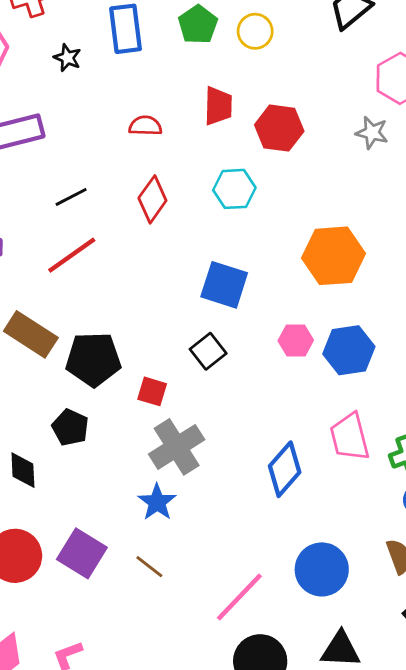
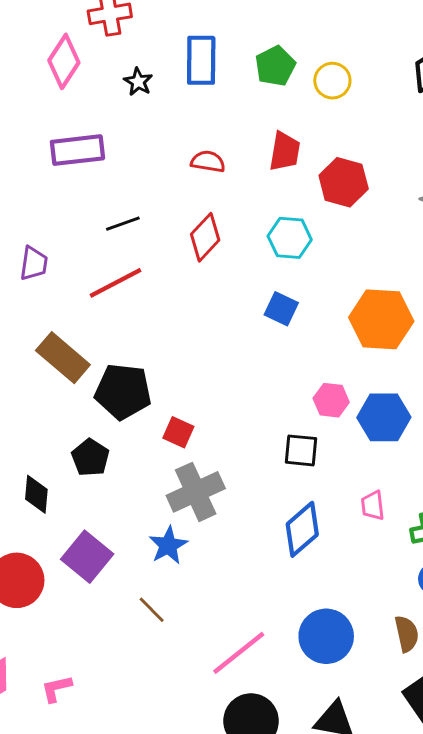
blue square: (224, 285) -> (281, 309), moved, size x0.7
black square: (208, 351) -> (301, 450), moved, turned 36
pink trapezoid: (350, 437) -> (373, 506), size x0.6
purple square: (82, 553) -> (87, 557), moved

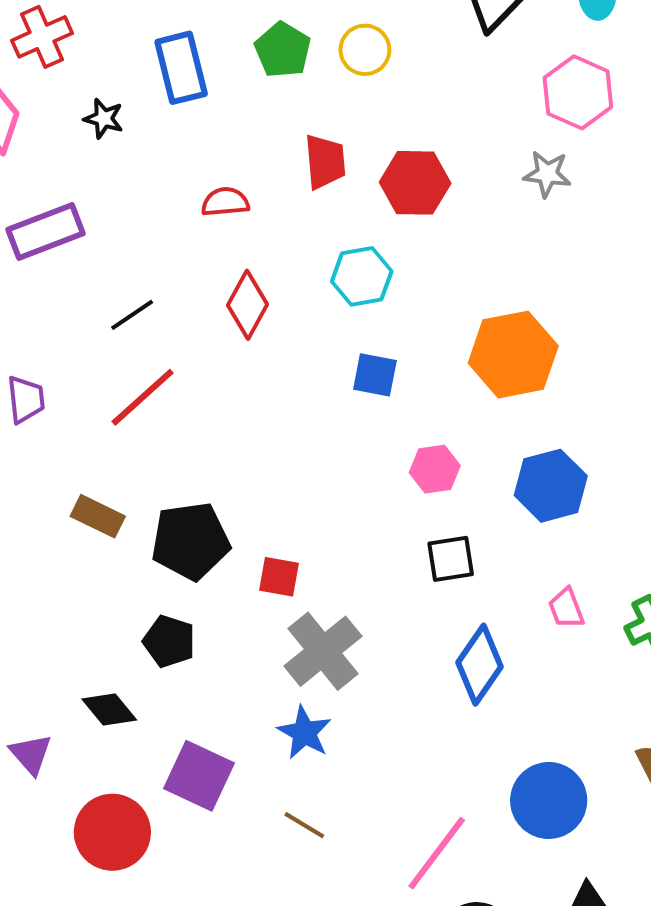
brown rectangle: (63, 358) -> (98, 516), size x0.7
pink hexagon: (331, 400) -> (435, 469), moved
black diamond: (36, 494) -> (109, 709), turned -30

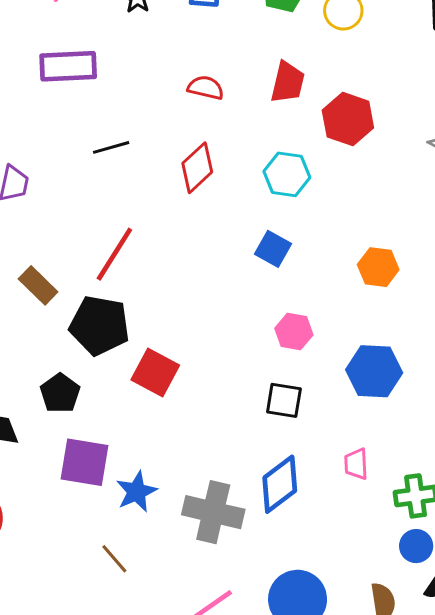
orange hexagon: (513, 355) -> (378, 267), size x0.6
red line: (143, 397) -> (114, 254), moved, turned -34
red square: (279, 577) -> (155, 373), size x1.4
gray cross: (323, 651) -> (213, 512), moved, turned 34
purple square: (199, 776) -> (84, 462), moved, turned -34

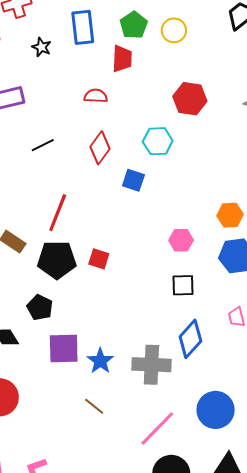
red trapezoid: (288, 82) -> (122, 59), moved
blue square: (273, 249) -> (133, 180), moved
orange hexagon: (378, 267) -> (230, 215), moved
red square: (155, 373) -> (99, 259), moved, size x0.7

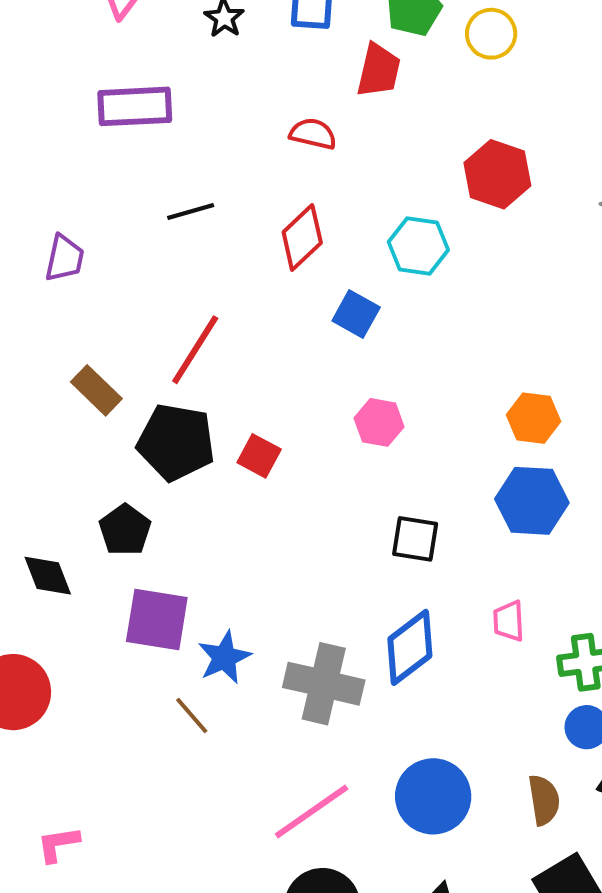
pink hexagon: (181, 240) -> (379, 422), moved
brown line: (94, 406) -> (192, 715), moved

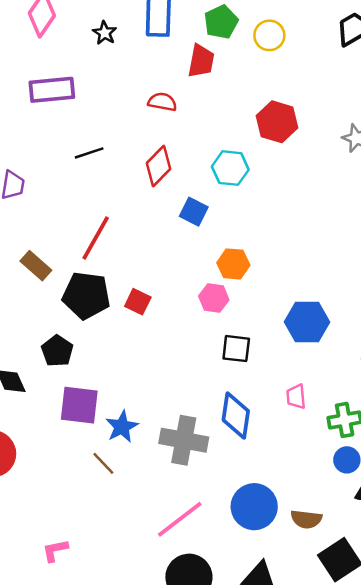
orange hexagon: (533, 418) -> (233, 264), moved
pink hexagon: (379, 422) -> (214, 298), moved
blue diamond: (410, 647) -> (236, 416), turned -42
brown semicircle: (544, 800) -> (306, 519), moved, turned 108
pink L-shape: (58, 844) -> (55, 550), moved

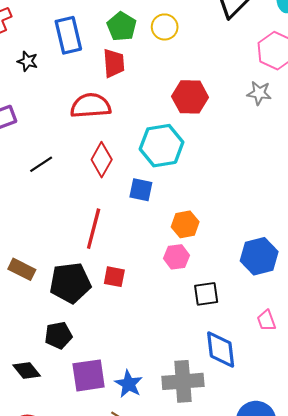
red semicircle: (162, 102) -> (91, 106), size x1.6
cyan hexagon: (230, 168) -> (162, 146), size x1.4
red line: (96, 238) -> (94, 229), moved
black pentagon: (57, 351) -> (58, 335), turned -30

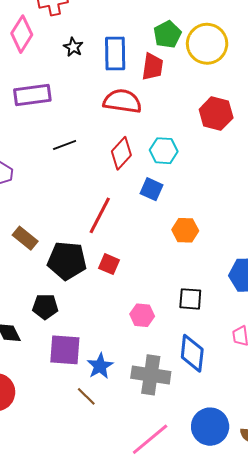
yellow circle: (165, 27) -> (207, 44), size x1.6
blue rectangle: (68, 35) -> (115, 54), moved
cyan hexagon: (162, 146) -> (164, 151), moved, size x0.7
pink hexagon: (177, 257) -> (142, 315), moved

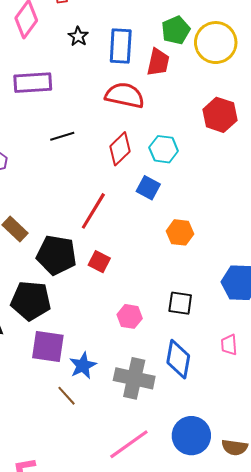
black pentagon: (45, 307) -> (31, 301), size x1.5

